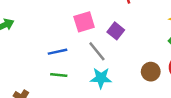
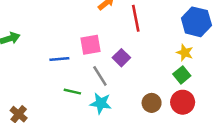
blue line: (58, 52) -> (59, 59), moved
green line: (59, 75) -> (72, 92), moved

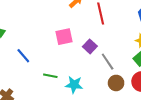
blue line: (59, 59) -> (23, 56), moved, turned 56
gray line: (100, 76) -> (108, 62), moved

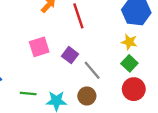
brown circle: (116, 83) -> (87, 96), moved

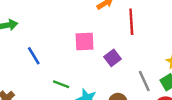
gray line: (92, 70) -> (144, 81), moved

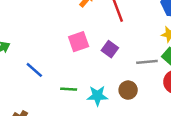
gray line: (144, 81) -> (147, 62), turned -54

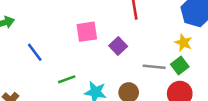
green line: (69, 89) -> (67, 79), turned -35

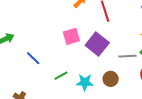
purple square: (118, 46) -> (97, 44), size x1.6

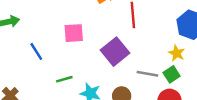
pink square: (71, 36) -> (74, 33), moved

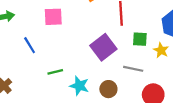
pink square: (74, 33) -> (53, 17), moved
green square: (172, 74) -> (140, 39), moved, turned 35

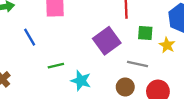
brown circle: (108, 89) -> (125, 87), moved

